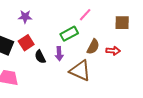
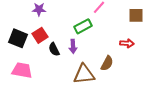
brown semicircle: (93, 47) -> (107, 63), moved
brown triangle: (80, 71) -> (84, 74), moved, turned -30

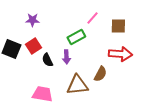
brown square: (136, 15) -> (118, 26), moved
red arrow: (127, 43) -> (120, 54), size x1.6
pink trapezoid: (22, 70) -> (42, 94), moved

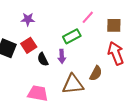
red arrow: (120, 54) -> (116, 53), turned -115

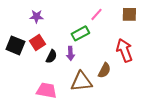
brown square: (114, 25) -> (129, 14), moved
black semicircle: (43, 59) -> (51, 56), turned -128

